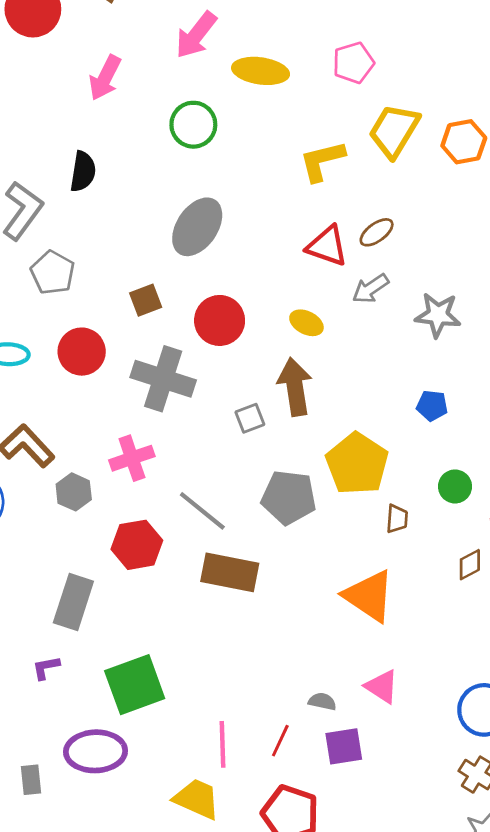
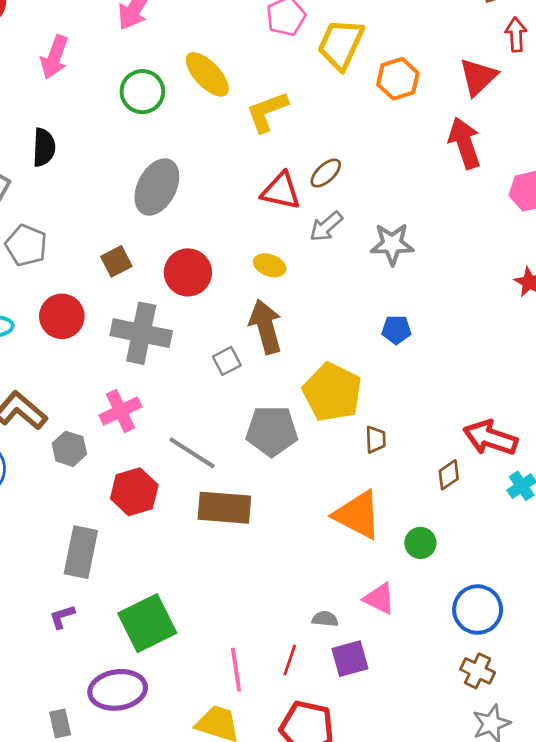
yellow ellipse: (261, 71) -> (207, 74), moved, turned 45
yellow trapezoid: (394, 131) -> (341, 44), moved
green circle: (455, 486) -> (420, 543), moved

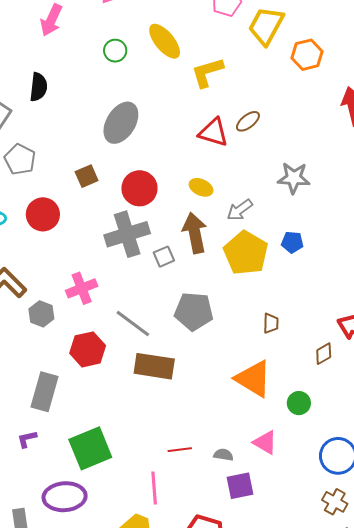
green circle: (142, 92) -> (115, 51), size x0.7
gray arrow: (326, 226) -> (240, 210), moved
gray cross: (141, 333) -> (127, 234), moved, turned -33
yellow pentagon: (332, 392) -> (246, 253), moved
red line: (290, 660) -> (180, 450), moved, turned 60

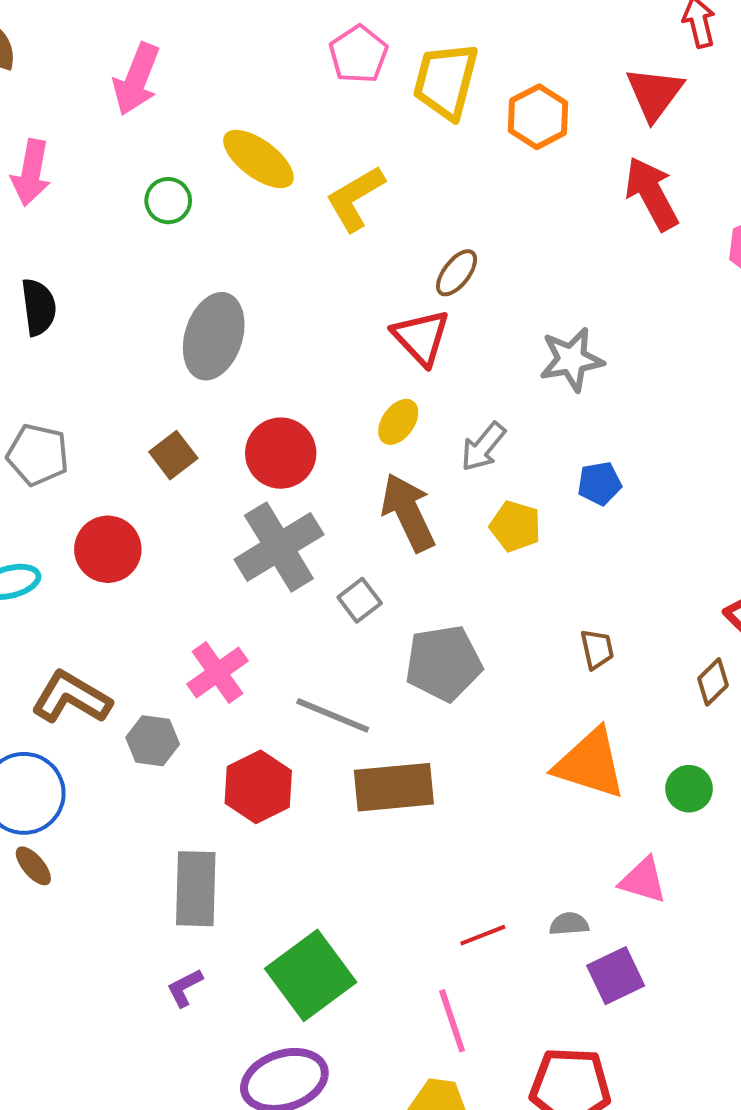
red triangle: (213, 132) -> (421, 337), moved, turned 44
yellow ellipse: (201, 187) -> (398, 422), turned -65
yellow pentagon: (246, 253) -> (515, 526), size x0.6
gray square: (164, 257) -> (360, 600), moved

